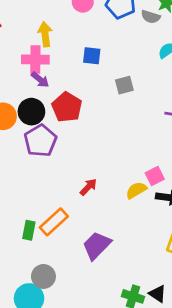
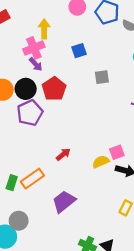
blue square: (92, 56) -> (79, 51), turned -32
pink cross: (35, 60) -> (34, 48), turned -30

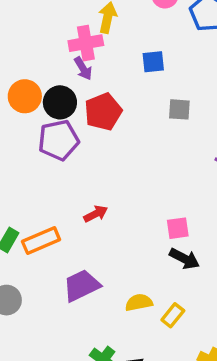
yellow semicircle: (101, 162) -> (139, 302), moved

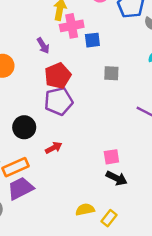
pink cross: (86, 43) -> (72, 26), moved
black circle: (60, 102) -> (24, 127), moved
purple pentagon: (59, 140) -> (59, 101), moved
purple trapezoid: (81, 286) -> (21, 188), moved

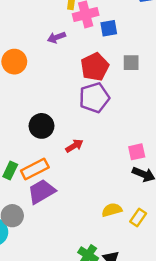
purple arrow: (43, 46) -> (56, 37), turned 105
red pentagon: (58, 76) -> (95, 67), moved
purple pentagon: (59, 101) -> (94, 98), moved

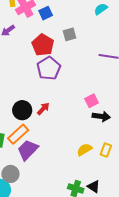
black circle: (42, 126) -> (22, 110), moved

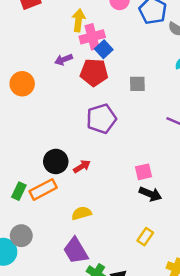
blue square: (46, 13) -> (104, 49), moved, turned -32
red pentagon: (43, 45) -> (94, 72), moved, turned 30
purple trapezoid: (28, 150) -> (76, 251), moved, turned -90
yellow semicircle: (84, 150) -> (82, 213), moved

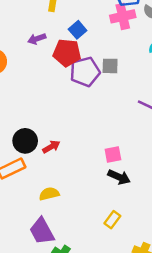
pink cross: (92, 37) -> (123, 16), moved
purple pentagon: (101, 119) -> (85, 72), moved

